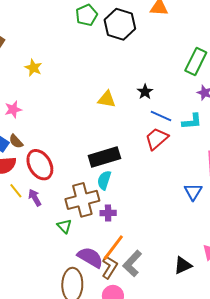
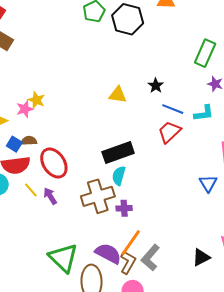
yellow star: (33, 68) -> (36, 100), moved
brown semicircle: (16, 141) -> (29, 141), turned 133
green triangle: (64, 226) -> (63, 258), moved, size x2.0

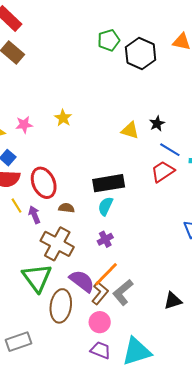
yellow triangle: (118, 95) -> (130, 130), moved
yellow star: (36, 100) -> (63, 118), moved
brown semicircle: (29, 141) -> (66, 208), moved
brown cross: (98, 196) -> (57, 244), moved, turned 36
purple cross: (124, 208) -> (105, 239), turned -35

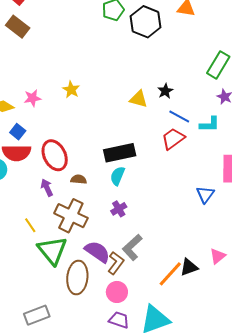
yellow line: (16, 206) -> (30, 225), moved
orange line: (106, 274) -> (170, 274), moved
gray L-shape: (123, 292) -> (132, 247), moved

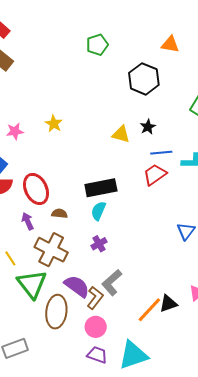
black hexagon: (146, 22) -> (144, 79), moved
blue line: (179, 116) -> (161, 153), turned -35

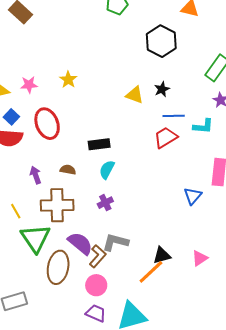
black rectangle: (101, 188) -> (99, 144), moved, size x0.7
red ellipse: (36, 189) -> (47, 124), moved
brown cross: (51, 250) -> (57, 205), turned -32
gray L-shape: (112, 283) -> (115, 242), turned 52
black triangle: (168, 303) -> (162, 255), moved

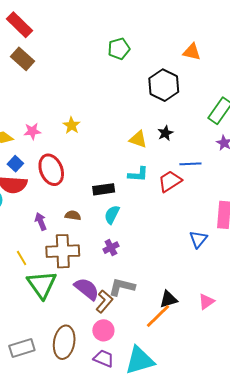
blue line: (174, 116) -> (190, 164), moved
cyan L-shape: (203, 126) -> (138, 174), moved
brown ellipse: (58, 267) -> (64, 342), moved

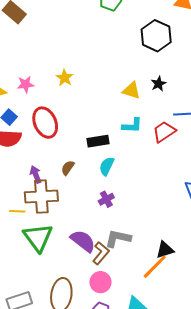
brown semicircle: (73, 215) -> (68, 168), turned -63
brown cross: (63, 251) -> (41, 197), moved
yellow line: (22, 258) -> (17, 211), turned -56

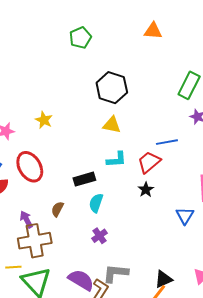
black hexagon: (156, 36) -> (112, 88), moved
black star: (159, 84) -> (146, 190), moved
yellow line: (17, 211) -> (13, 267), moved

